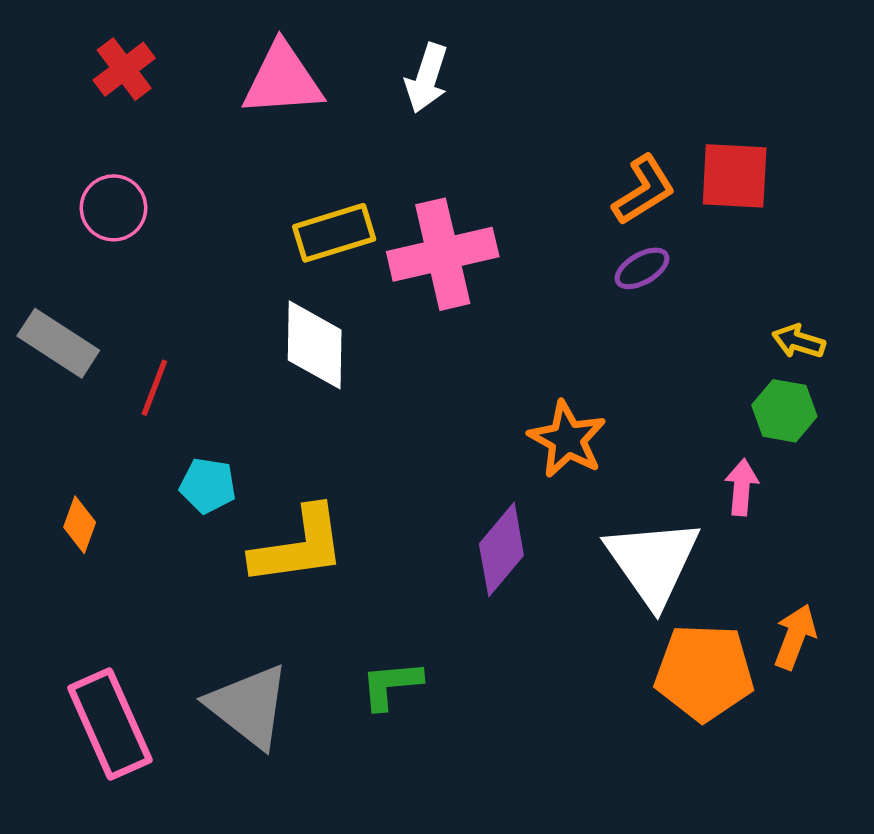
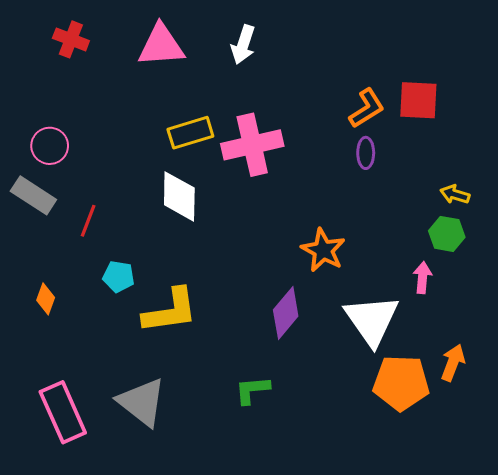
red cross: (124, 69) -> (71, 39), turned -32
pink circle: (114, 208) -> (50, 146), moved
purple ellipse: (642, 268) -> (366, 153), turned -60
green L-shape: (391, 685) -> (252, 390), moved

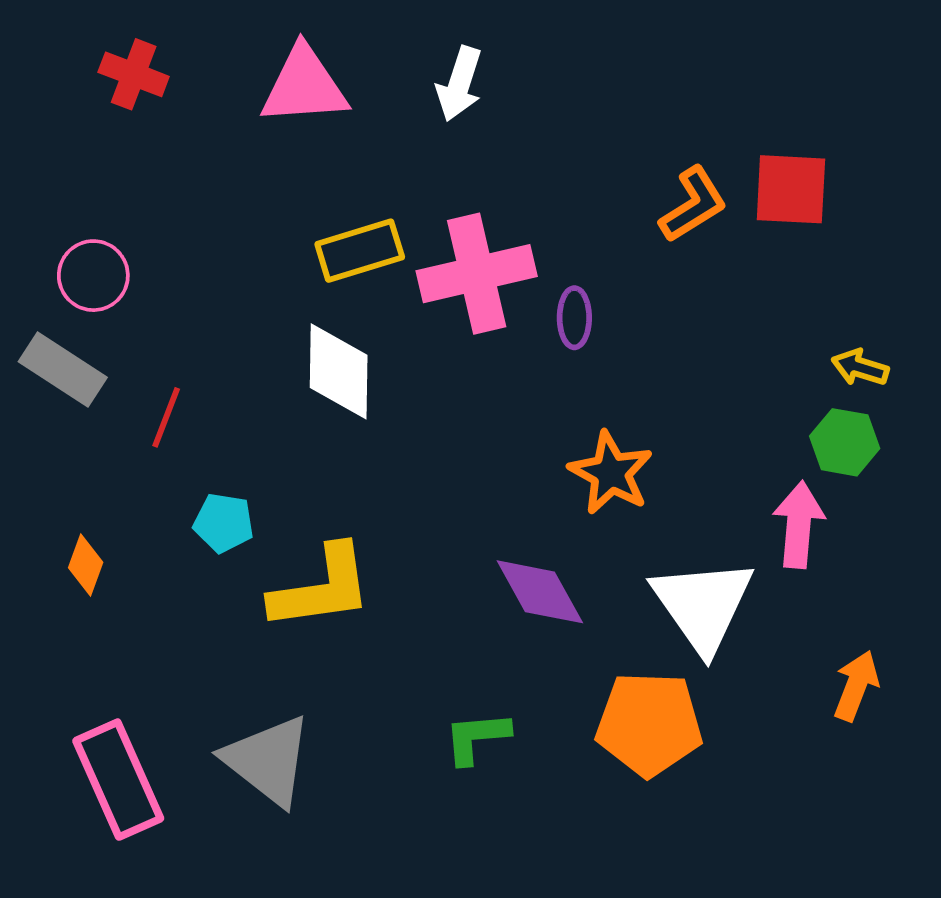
purple ellipse: (366, 153) -> (574, 318), moved
pink arrow: (422, 278) -> (799, 525), size x1.4
purple diamond: (286, 313) -> (540, 592), turned -69
orange pentagon: (401, 383) -> (649, 724), moved

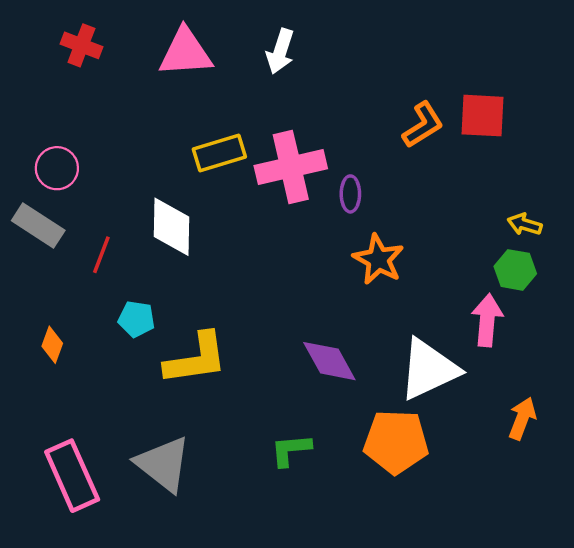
white diamond: (339, 371) -> (171, 227), moved
orange star: (611, 473) -> (378, 259), moved
white triangle: (703, 605) -> (429, 369), turned 40

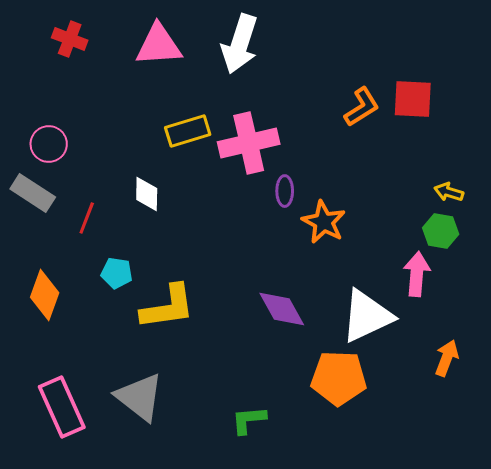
white arrow: (280, 51) -> (240, 44), size x1.5
purple ellipse: (350, 194) -> (285, 191), moved
white diamond: (171, 227) -> (147, 194), size x0.7
orange diamond: (52, 345) -> (45, 295), size x1.6
green L-shape: (291, 450) -> (249, 420), moved

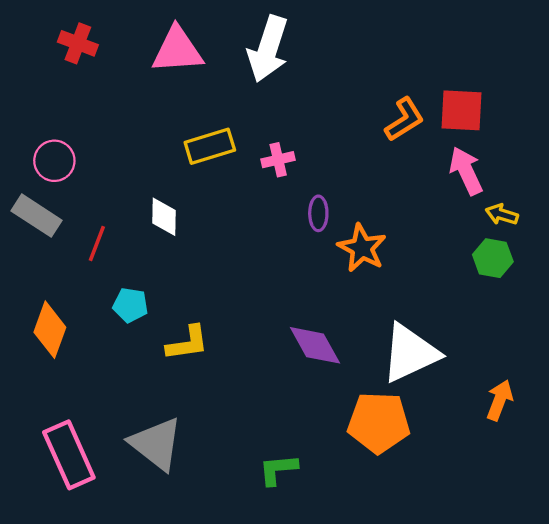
pink cross: (249, 143) -> (278, 160), size x0.5
pink arrow: (417, 274) -> (466, 171), moved, turned -30
yellow L-shape: (168, 307) -> (187, 343), size x0.7

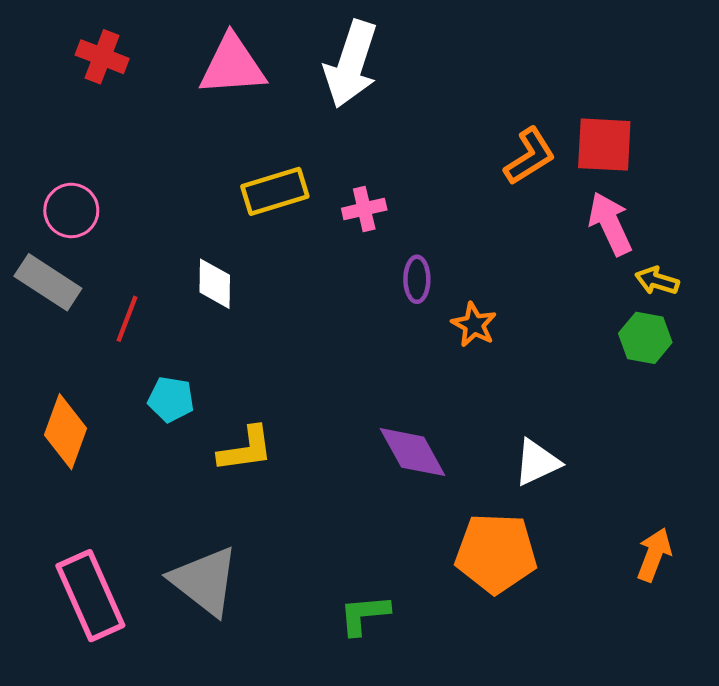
orange star: (362, 248) -> (474, 325), size x0.7
white triangle: (410, 353) -> (537, 462), size x0.6
orange arrow: (500, 400) -> (654, 555), moved

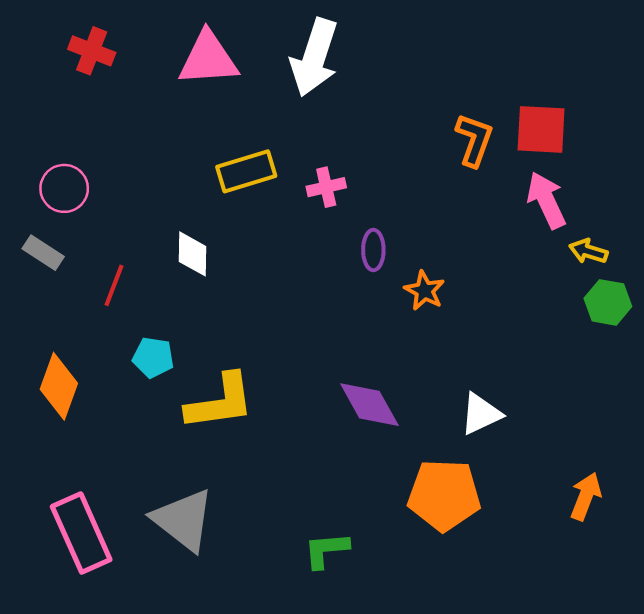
orange L-shape: (530, 156) -> (474, 140), turned -38
gray rectangle: (48, 282) -> (43, 253), size x0.7
green hexagon: (645, 338) -> (608, 302), moved
yellow L-shape: (246, 449) -> (220, 402), size x1.4

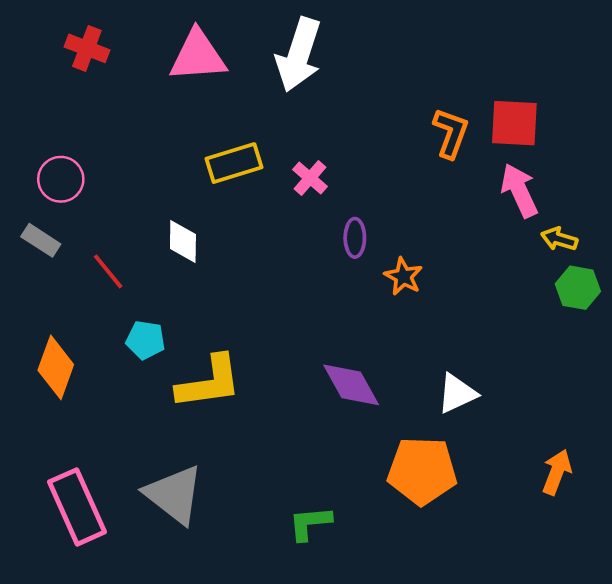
pink cross: (326, 187) -> (310, 178), turned -36
red line: (114, 285) -> (108, 271), turned -60

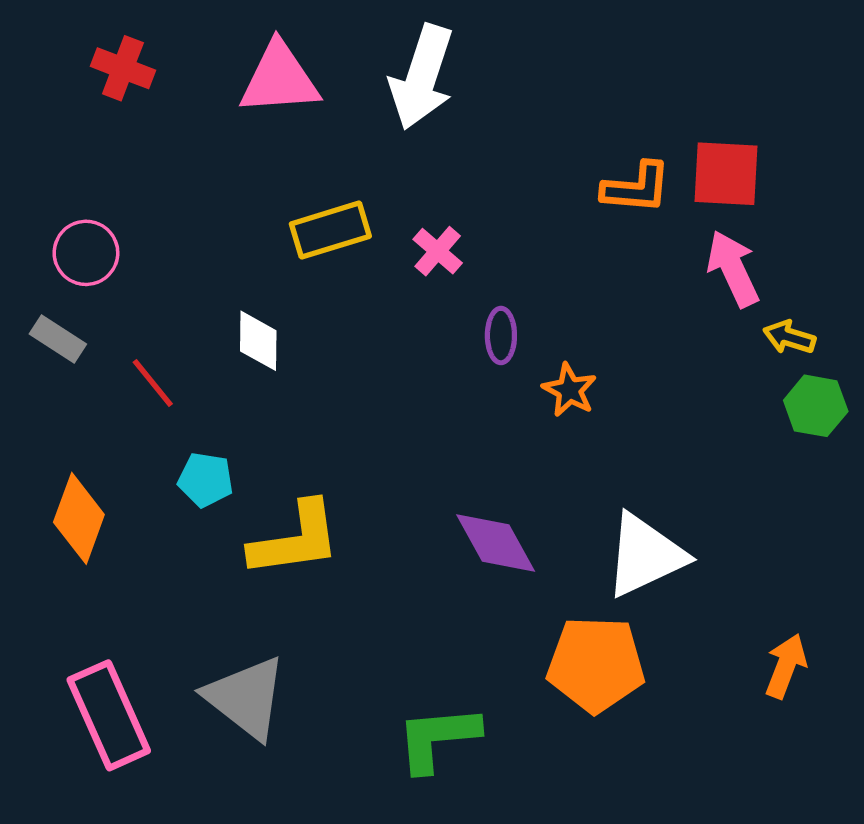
orange L-shape: (451, 133) -> (636, 188), turned 75
white triangle: (457, 394) -> (645, 555), size x1.5
green L-shape: (310, 523) -> (438, 738), size x1.4

